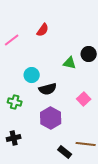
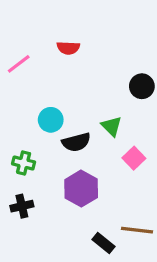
red semicircle: (43, 30) -> (68, 48), turned 56
green triangle: (70, 63) -> (111, 126), moved, turned 32
black cross: (14, 138) -> (22, 206), moved

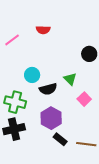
green cross: (24, 163) -> (15, 102), size x1.5
black cross: (22, 206) -> (14, 129), size x1.5
black rectangle: (103, 243) -> (60, 139), moved

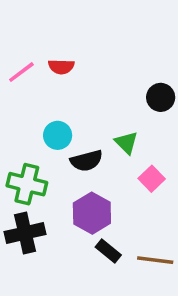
red semicircle: (43, 30) -> (61, 67), moved

